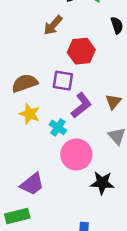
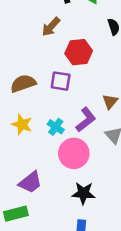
purple L-shape: (81, 105) -> (86, 120), moved
yellow star: (30, 114) -> (22, 124), moved
black star: (102, 183) -> (83, 193), moved

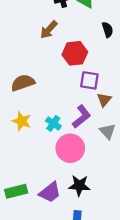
purple square: (61, 81) -> (89, 80), moved
purple trapezoid: (30, 182) -> (50, 192), moved
green rectangle: (16, 214) -> (16, 191), moved

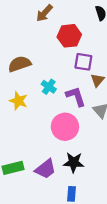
purple L-shape: (82, 117) -> (76, 96), turned -70
cyan cross: (53, 123) -> (49, 87), moved

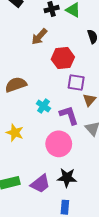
yellow star: (18, 101) -> (15, 133), moved

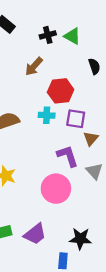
cyan cross: (43, 106) -> (47, 115), moved, turned -32
black star: (67, 178) -> (80, 239), moved

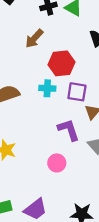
pink circle: (56, 189) -> (57, 163), size x0.6

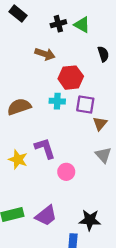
brown arrow: (34, 38) -> (45, 54), turned -114
purple L-shape: (69, 130) -> (45, 148), moved

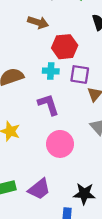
purple L-shape: (45, 148) -> (48, 105), moved
pink circle: (66, 172) -> (60, 144), size x1.5

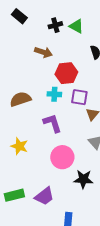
black star: (84, 194) -> (83, 179), moved

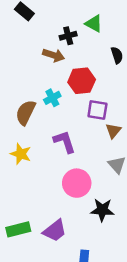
black cross: (55, 25) -> (68, 36), moved
cyan cross: (54, 94) -> (52, 98), moved, turned -32
brown semicircle: (20, 99) -> (26, 112), turned -45
yellow star: (19, 146) -> (21, 154), moved

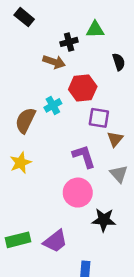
green triangle: (94, 24) -> (95, 30), turned -30
purple L-shape: (65, 142) -> (84, 156), moved
yellow star: (21, 154) -> (20, 163), turned 30

